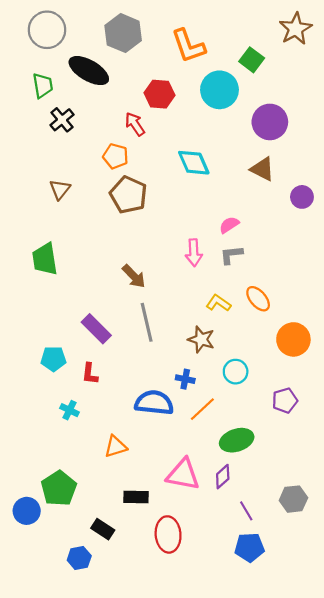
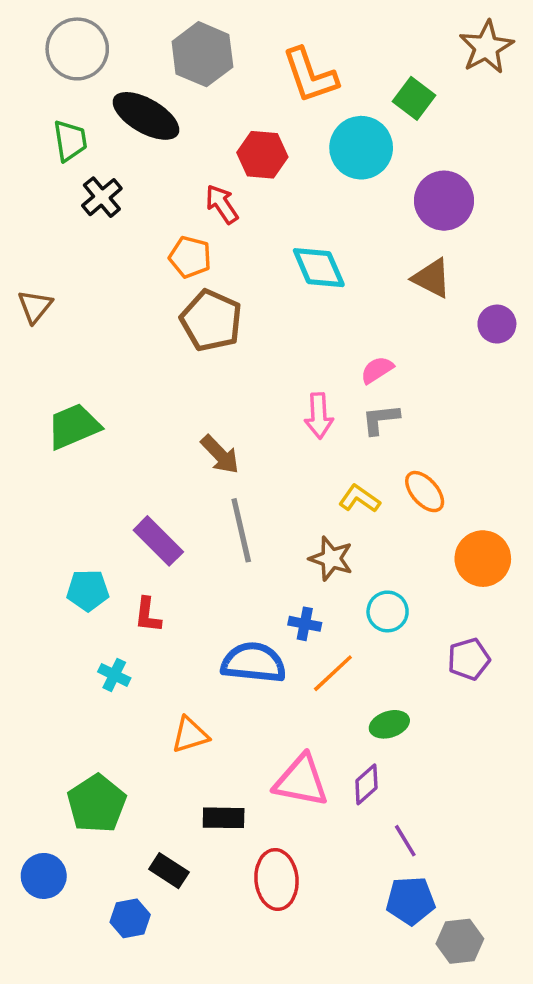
brown triangle: (60, 189) -> (35, 306), moved
green trapezoid: (45, 259) -> (74, 426), turned 76
green ellipse: (237, 440) -> (389, 724), size x0.7
gray hexagon: (293, 499) -> (460, 941), moved
blue circle: (27, 511) -> (44, 876), moved

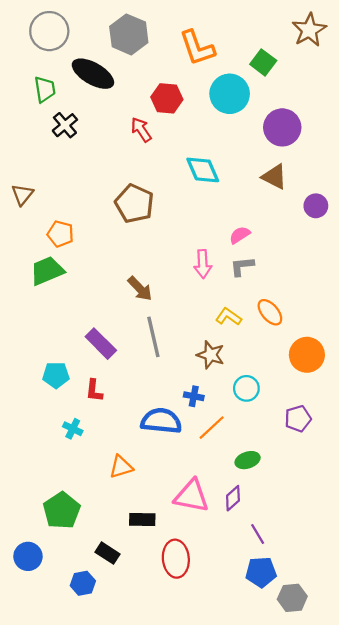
orange pentagon: (190, 257) -> (60, 234), moved

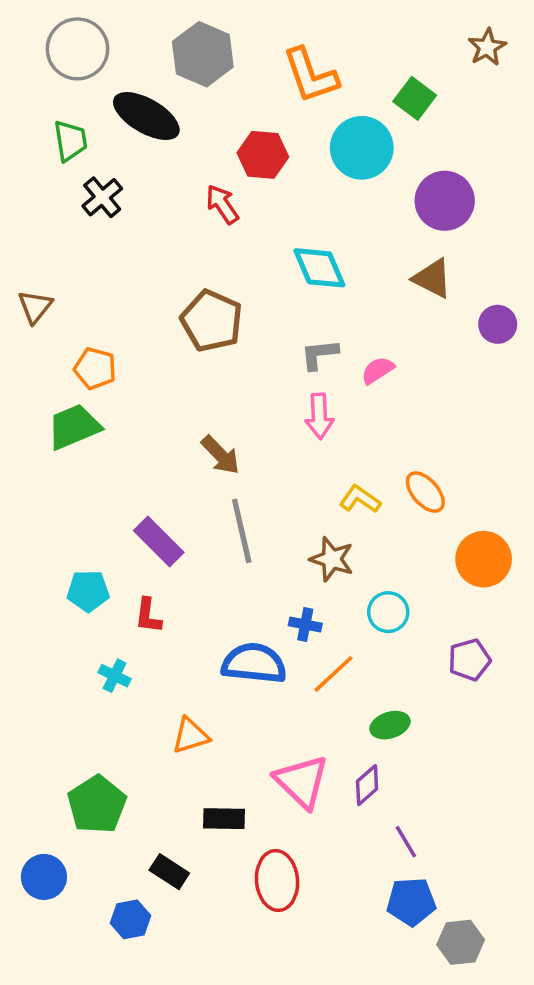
brown star: (309, 30) -> (487, 47), size x0.7
gray L-shape: (242, 266) -> (319, 354), moved
pink triangle: (192, 496) -> (302, 782), turned 33

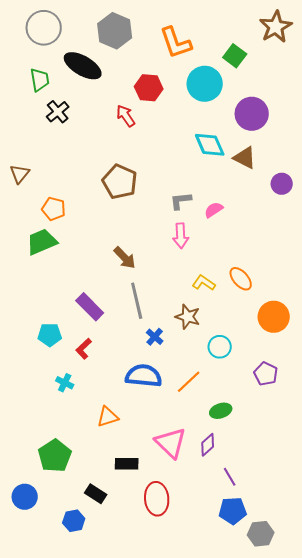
brown star: (487, 47) -> (276, 27), size x1.5
cyan diamond: (319, 268) -> (210, 145), moved
red L-shape: (148, 616) -> (84, 349), turned 40
blue cross: (305, 624) -> (155, 337), moved, turned 30
purple pentagon: (469, 660) -> (266, 374), turned -30

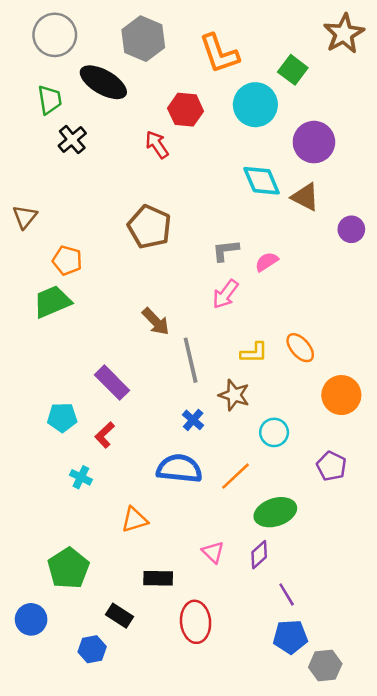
pink arrow: (181, 236) -> (225, 294), turned 40
yellow L-shape: (204, 283) -> (254, 353), turned 145
gray line: (137, 301) -> (191, 360), moved
green ellipse: (221, 411) -> (275, 512), size x1.5
pink triangle: (171, 443) -> (213, 552), size x0.6

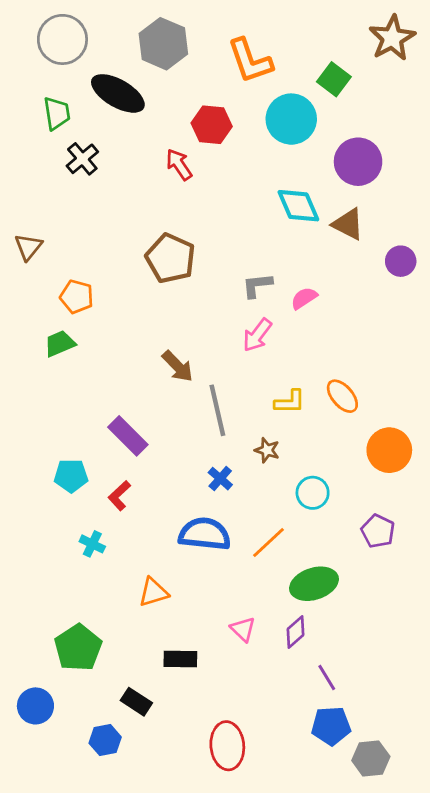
green trapezoid: (52, 302) -> (60, 344), size x0.7
brown star: (234, 395) -> (267, 450), size x0.7
red ellipse: (196, 622) -> (227, 746), moved

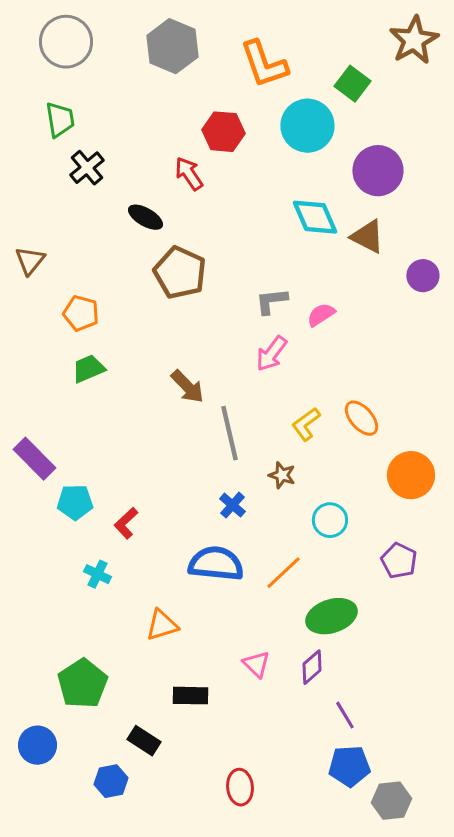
black ellipse: (118, 93) -> (145, 217), moved, size x0.6
green trapezoid: (60, 344) -> (88, 369), moved
yellow L-shape: (290, 402) -> (306, 424), turned 144
purple rectangle: (128, 436) -> (35, 459), moved
red ellipse: (227, 746) -> (240, 787), size x0.7

